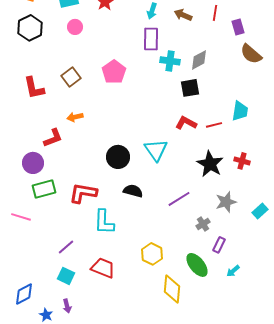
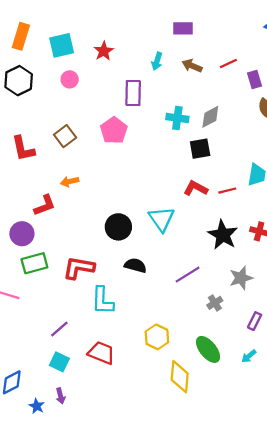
red line: (215, 13) -> (228, 64), turned 56
purple rectangle: (151, 39) -> (133, 93), moved
purple rectangle: (219, 245) -> (255, 321), moved

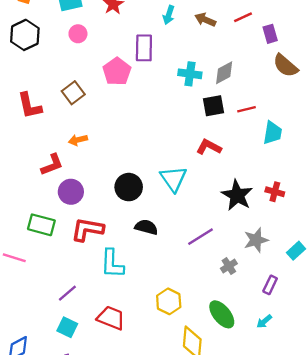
pink pentagon: (114, 130) -> (117, 72), moved
red line: (227, 191) -> (247, 109), moved
purple circle: (22, 234) -> (71, 192), moved
green rectangle: (34, 263) -> (41, 225), turned 30

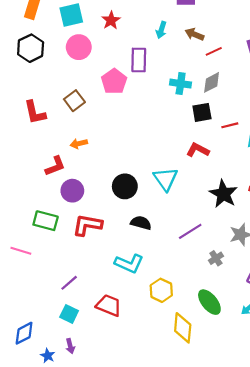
red line: (243, 17) -> (214, 51), moved
pink circle: (78, 34) -> (79, 47), size x1.5
red line: (247, 109) -> (230, 125), moved
cyan L-shape: (112, 264) -> (129, 264), moved, turned -68

